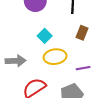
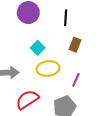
purple line: (83, 68) -> (76, 80), turned -56

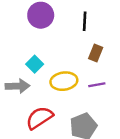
cyan square: (38, 48) -> (35, 64), moved
purple line: (76, 80) -> (97, 85), moved, turned 56

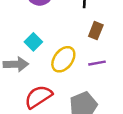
yellow ellipse: (64, 81) -> (63, 59), turned -45

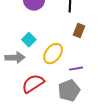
purple line: (97, 63) -> (76, 69), moved

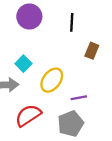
brown rectangle: (79, 31) -> (92, 51), moved

